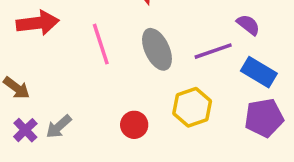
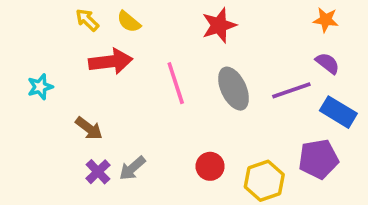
yellow hexagon: (192, 107) -> (264, 181), moved
purple pentagon: (264, 118) -> (318, 159), moved

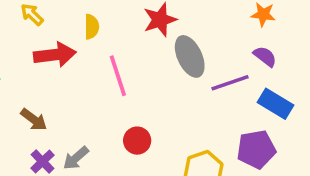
yellow semicircle: (129, 22) -> (92, 27), moved, turned -130
gray ellipse: (234, 89) -> (190, 56), moved
red circle: (210, 166) -> (137, 141), moved

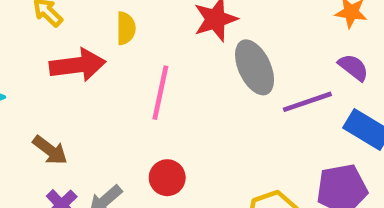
pink line: (118, 76) -> (160, 93), turned 30
red circle: (137, 141) -> (167, 178), moved

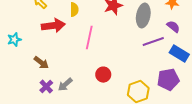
gray ellipse: (255, 67) -> (143, 16), moved, turned 35
red circle: (167, 178) -> (103, 75), moved

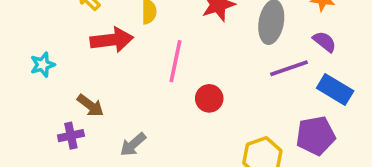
red circle: (103, 75) -> (209, 98), moved
purple cross: (46, 87) -> (71, 136), moved, turned 32

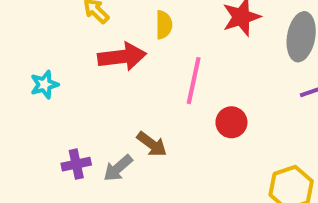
brown arrow: (90, 105) -> (152, 144), moved
gray arrow: (133, 144) -> (118, 168), moved

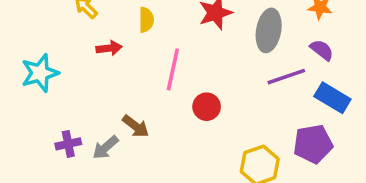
red arrow: (122, 57) -> (109, 48), size x0.6
cyan star: (44, 85) -> (40, 73), size x1.5

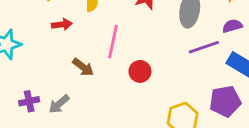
purple semicircle: (322, 50) -> (232, 26), turned -54
brown arrow: (136, 126) -> (83, 67), moved

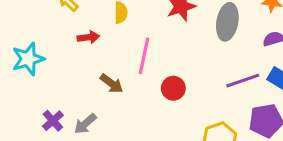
purple line: (204, 47) -> (243, 81), moved
purple cross: (29, 101) -> (53, 121), turned -30

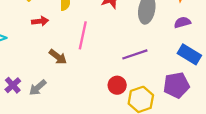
purple line: (243, 81) -> (135, 54), moved
red circle: (173, 88) -> (117, 85), moved

